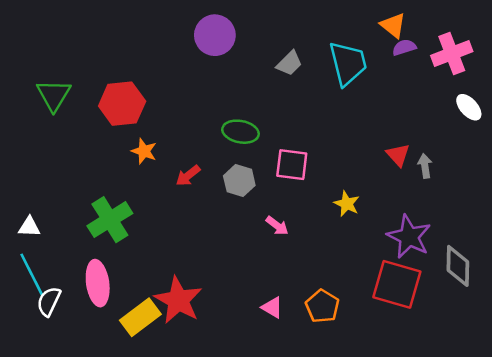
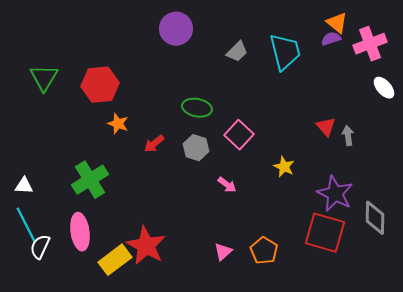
orange triangle: (393, 25) -> (337, 23), moved
pink square: (292, 165) -> (239, 135), turned 36
pink triangle: (272, 307) -> (223, 252), turned 48

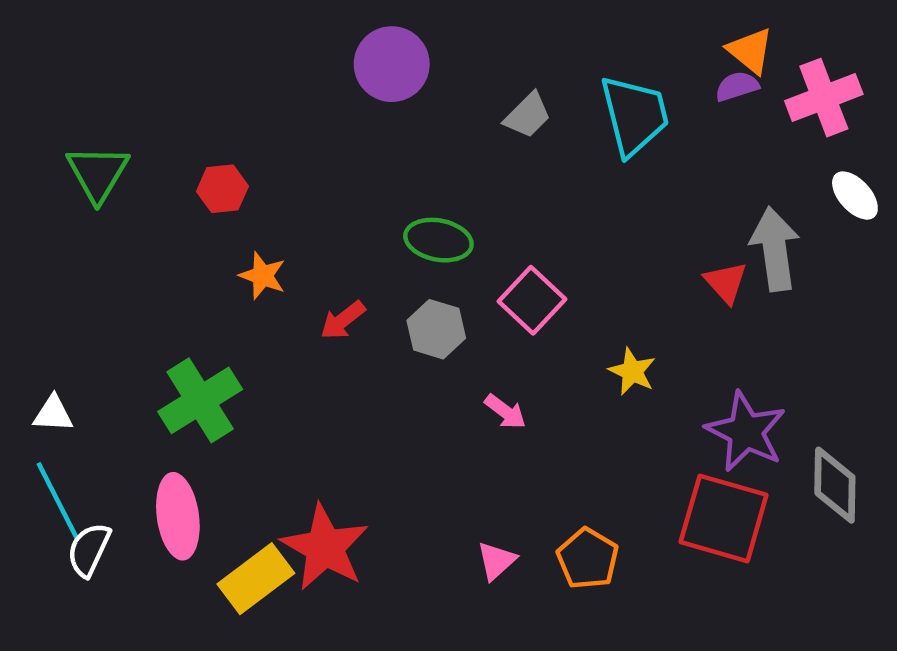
red hexagon: (100, 85) -> (222, 189), size x0.6
gray arrow: (348, 136) -> (775, 249), moved, size x1.8

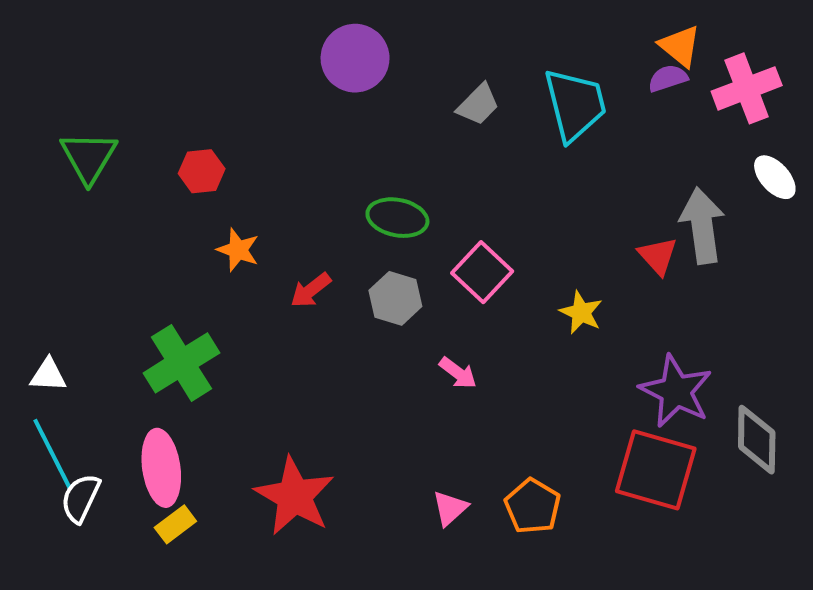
yellow star: (632, 371) -> (581, 312), moved
yellow rectangle: (256, 579) -> (175, 524), moved, size x0.6

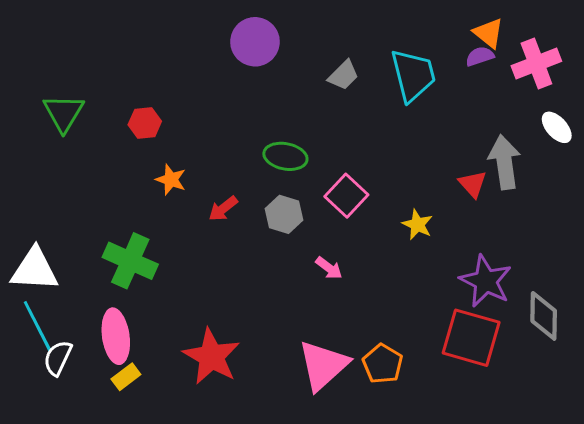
green cross: (181, 363) -> (130, 261), turned -34
white triangle: (48, 375) -> (35, 269), size x1.8
pink triangle: (450, 508) -> (323, 365), size x2.0

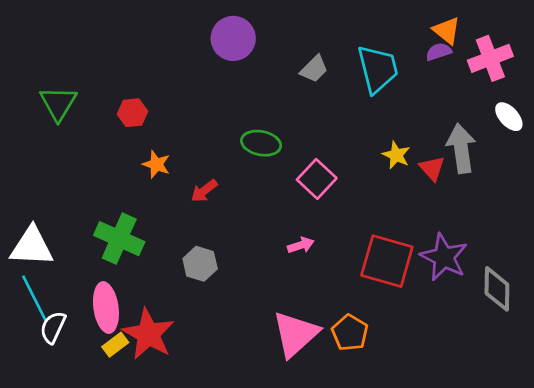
gray hexagon: (284, 214) -> (200, 264), moved
yellow star: (417, 225) -> (396, 155), moved
pink arrow: (329, 268) -> (301, 245), turned -55
red square: (471, 338) -> (387, 261), moved
red star: (212, 357) -> (148, 334), moved

